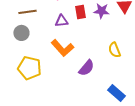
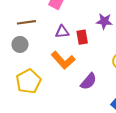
red rectangle: (80, 12) -> (82, 37), moved
yellow pentagon: (29, 68) -> (28, 81), turned 30

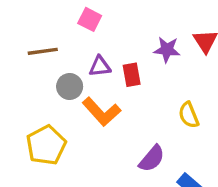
gray circle: (20, 44) -> (70, 86), moved
purple semicircle: (88, 81) -> (152, 159), moved

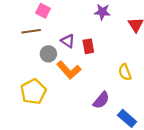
pink square: (90, 19) -> (43, 11), moved
purple star: (167, 50) -> (102, 12), moved
purple triangle: (100, 66) -> (68, 41), turned 40

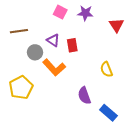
pink square: (43, 11) -> (60, 12), moved
purple semicircle: (101, 100) -> (84, 96), turned 120

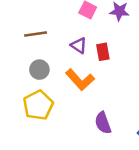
gray circle: (35, 52) -> (39, 70), moved
purple semicircle: (84, 96) -> (103, 123), moved

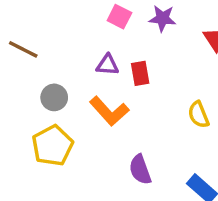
brown line: (36, 34) -> (23, 49), moved, turned 35
purple triangle: (79, 45) -> (107, 65), turned -30

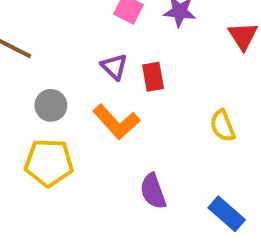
purple triangle: (107, 65) -> (114, 67), turned 40
yellow pentagon: (52, 146) -> (49, 163), turned 30

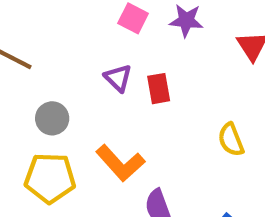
orange L-shape: (116, 122) -> (120, 163), moved

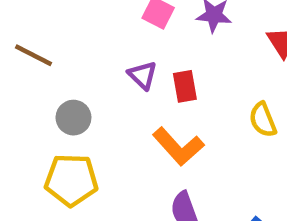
yellow semicircle: (231, 140) -> (263, 120), moved
orange L-shape: (120, 163) -> (178, 147), moved

